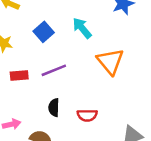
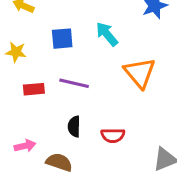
blue square: (44, 32) -> (62, 39), turned 36
purple line: (54, 70) -> (74, 83), turned 35

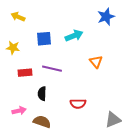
cyan arrow: (107, 34) -> (74, 36), turned 108
orange triangle: (140, 73) -> (96, 62), size x0.6
black semicircle: (74, 126) -> (42, 94), moved

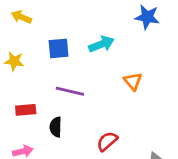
blue star: (106, 17) -> (147, 17), turned 30
red rectangle: (25, 73) -> (26, 110), moved
red semicircle: (78, 104) -> (107, 141), turned 140

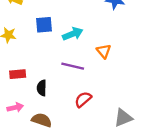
cyan arrow: (101, 44) -> (73, 34), moved
purple line: (70, 91) -> (73, 66), moved

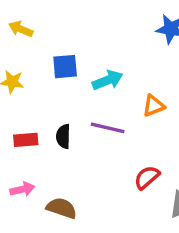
orange triangle: (104, 51) -> (154, 106), turned 49
black semicircle: (42, 88) -> (63, 136), moved
red semicircle: (83, 99) -> (147, 177), moved

